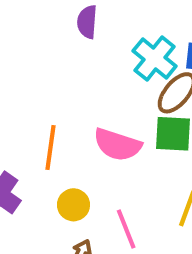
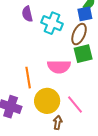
cyan cross: (155, 58) -> (52, 23), moved
yellow circle: (73, 205) -> (47, 101), size x1.6

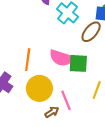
green square: (83, 54) -> (78, 63), moved
brown arrow: (58, 122) -> (52, 112), moved, turned 32

